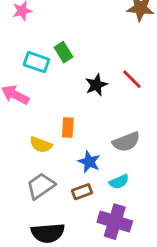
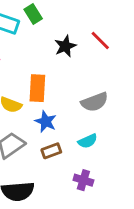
orange rectangle: (68, 128) -> (37, 88), size x1.4
blue star: (89, 162) -> (46, 122), moved
purple cross: (115, 222) -> (83, 180), size x0.6

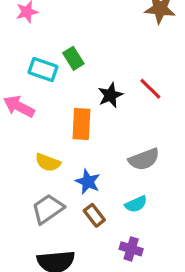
orange rectangle: (37, 88) -> (81, 124), moved
brown rectangle: (51, 151) -> (94, 215), turned 72

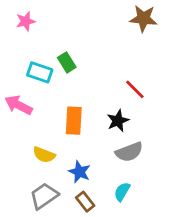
black star: (110, 95) -> (118, 121), moved
cyan semicircle: (136, 204) -> (122, 192), turned 144

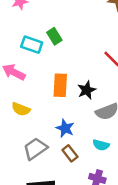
black star: (118, 121) -> (87, 90), moved
yellow semicircle: (44, 155) -> (21, 109), moved
cyan semicircle: (122, 192) -> (101, 145), turned -105

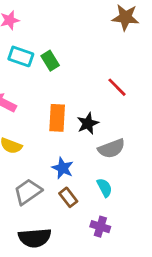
cyan rectangle: (32, 45) -> (21, 56), moved
cyan semicircle: (101, 145) -> (105, 188), turned -133

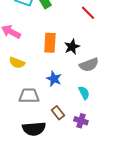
red line: (117, 87) -> (88, 13), moved
gray trapezoid: (28, 192) -> (29, 96), turned 35
brown rectangle: (68, 197) -> (58, 113), moved

